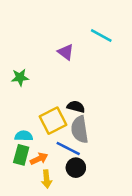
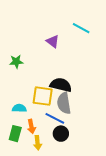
black semicircle: (76, 107) -> (61, 85), size x1.5
yellow square: (53, 121) -> (43, 96), turned 35
green rectangle: (21, 155) -> (15, 134), moved
orange arrow: (39, 159) -> (31, 126), turned 104

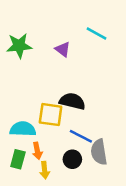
green star: (16, 62) -> (19, 46), moved, size x1.5
gray semicircle: (64, 103) -> (99, 152), moved
cyan semicircle: (19, 108) -> (23, 129), size x1.5
blue line: (55, 118) -> (81, 136), moved

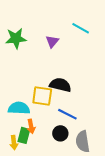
purple triangle: (63, 49) -> (52, 41), turned 32
gray semicircle: (99, 152) -> (83, 142), moved
green rectangle: (18, 159) -> (24, 135), moved
yellow arrow: (45, 170) -> (14, 143), moved

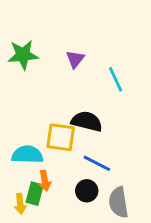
cyan line: (81, 28) -> (116, 79), moved, turned 36

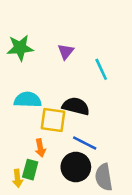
cyan semicircle: (27, 155) -> (28, 100), moved
orange arrow: (45, 181) -> (40, 148), moved
black circle: (87, 191) -> (76, 167), size x1.5

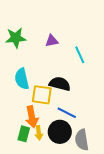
purple triangle: (66, 52) -> (52, 41), turned 40
cyan semicircle: (28, 100) -> (22, 79), turned -105
orange arrow: (40, 148) -> (32, 117), size x1.5
yellow arrow: (18, 178) -> (39, 133), moved

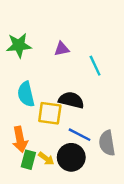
orange arrow: (32, 117) -> (20, 139), moved
yellow arrow: (39, 133) -> (46, 159), turned -48
gray semicircle: (82, 140) -> (107, 143), moved

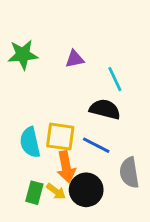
cyan semicircle: (26, 94) -> (30, 142), moved
black semicircle: (71, 100) -> (105, 109), moved
blue line: (80, 135) -> (96, 145), moved
orange arrow: (20, 139) -> (66, 167), moved

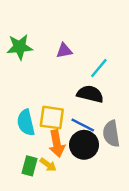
cyan line: (115, 79) -> (99, 68), turned 65
gray semicircle: (129, 173) -> (111, 134), moved
black circle: (86, 190) -> (84, 145), moved

